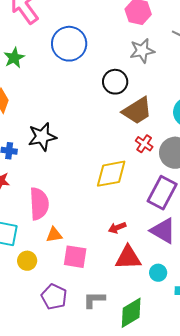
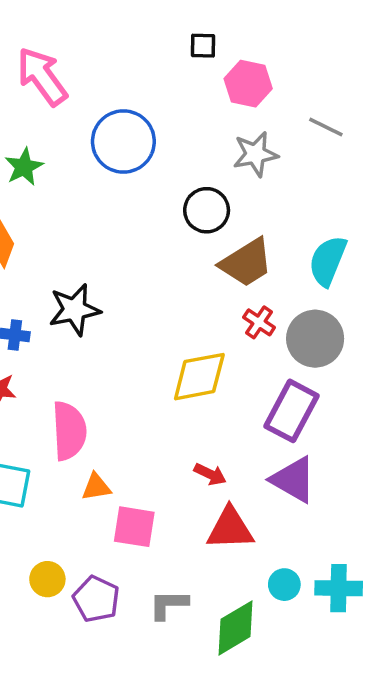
red arrow: (117, 228) -> (210, 474), turned -132
yellow circle: (27, 261) -> (47, 579), moved
cyan circle: (158, 273) -> (284, 585), moved

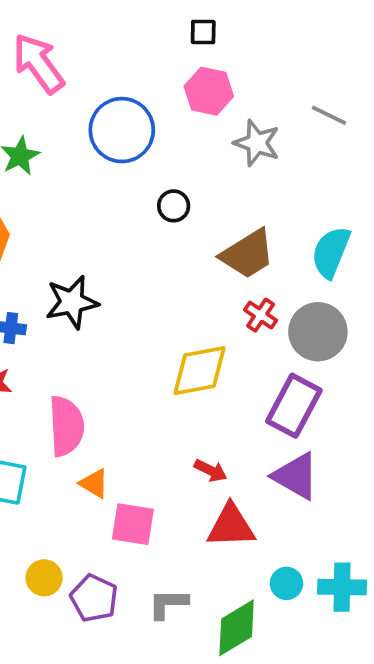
pink hexagon: (248, 84) -> (209, 91), moved
gray star: (255, 154) -> (257, 143), turned 30
black circle: (207, 210) -> (174, 206), moved, size x0.7
orange triangle: (96, 487) -> (94, 483), turned 40

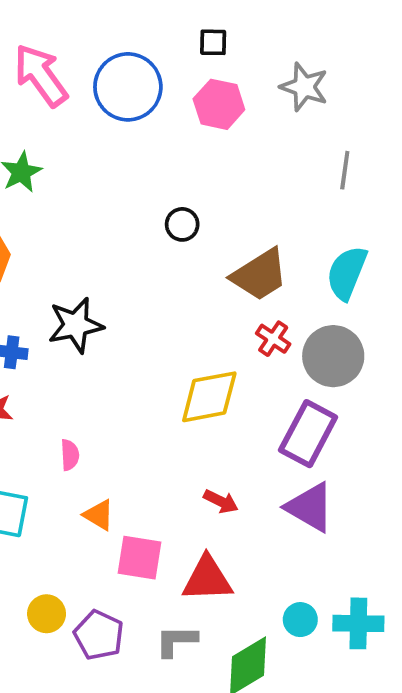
gray line: (329, 115) -> (345, 170), moved, turned 72
blue circle: (122, 130) -> (128, 87), moved
gray star: (257, 143) -> (304, 87), moved
pink semicircle: (66, 426) -> (70, 455), size x0.5
red triangle: (231, 526) -> (207, 579), moved

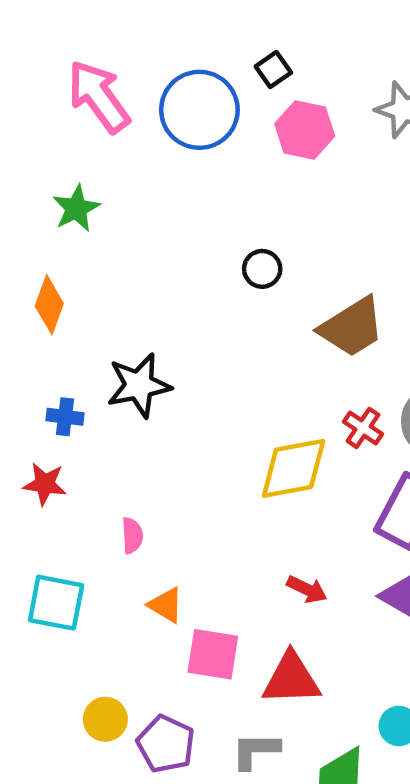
black square: (213, 42) -> (273, 69), moved, turned -36
red cross: (273, 339) -> (363, 428), moved

